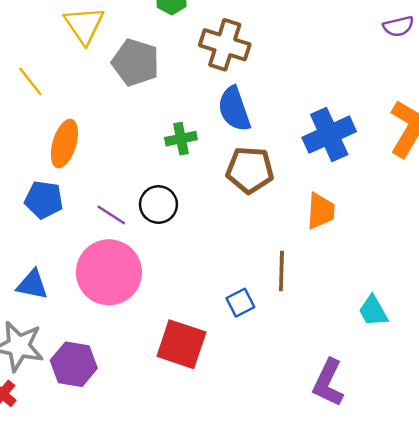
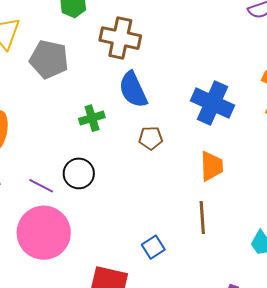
blue cross: (329, 135) -> (212, 103), turned -36
brown pentagon: (250, 170) -> (151, 138), size x0.6
brown line: (281, 271) -> (202, 217), moved

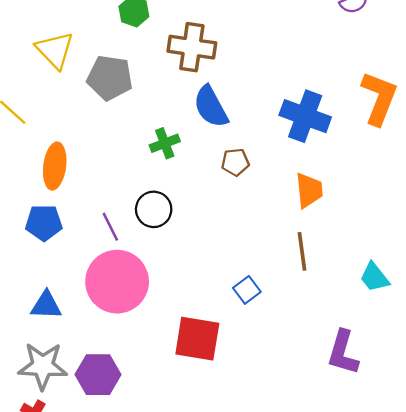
purple line: (41, 186) -> (110, 227), turned 40

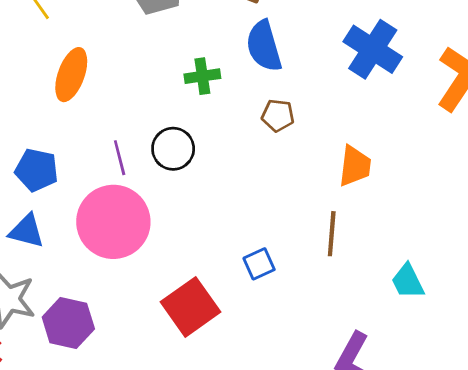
blue cross: (305, 116) -> (373, 49), moved
blue pentagon: (44, 223) -> (37, 170), moved
red square: (197, 339) -> (190, 307), turned 33

